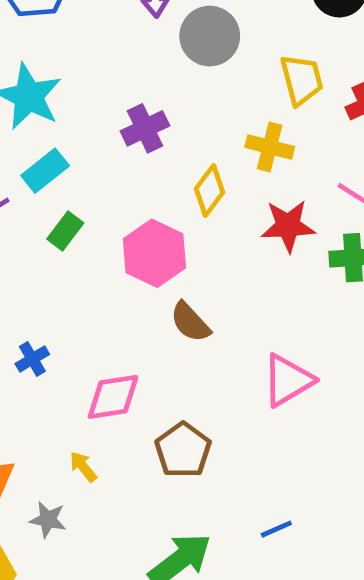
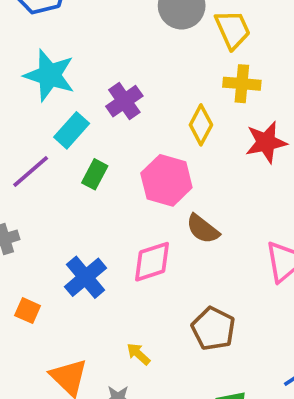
yellow trapezoid: (302, 80) -> (233, 30), moved
purple cross: (145, 128) -> (124, 101), moved
blue cross: (32, 359) -> (86, 277), size x1.6
pink diamond: (113, 397) -> (152, 262), moved

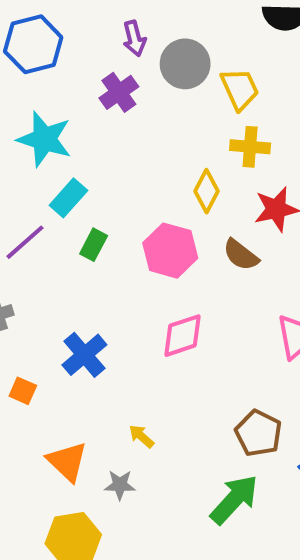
purple cross: (124, 101) -> (119, 92), moved
brown semicircle: (203, 229) -> (241, 255), moved
pink diamond: (152, 262) -> (183, 336), moved
brown pentagon: (213, 329) -> (258, 433), moved

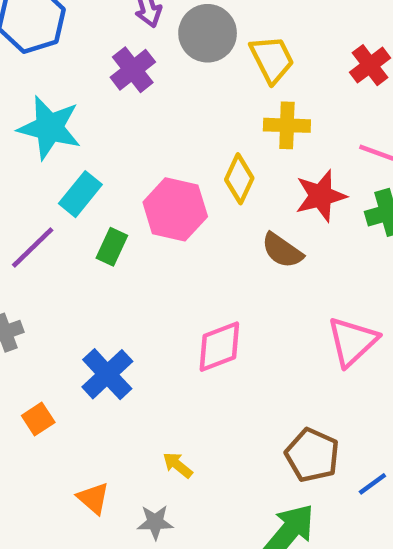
pink hexagon: (170, 251) -> (175, 209), moved
orange square: (23, 391) -> (38, 419), turned 36
orange triangle: (67, 462) -> (93, 498), size x0.7

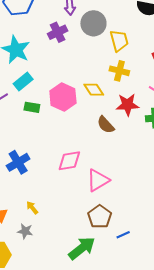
yellow diamond: (239, 179) -> (94, 90), turned -70
green rectangle: (112, 247) -> (32, 107), turned 63
pink triangle: (352, 341) -> (98, 180), moved
yellow arrow: (178, 465) -> (32, 208), moved

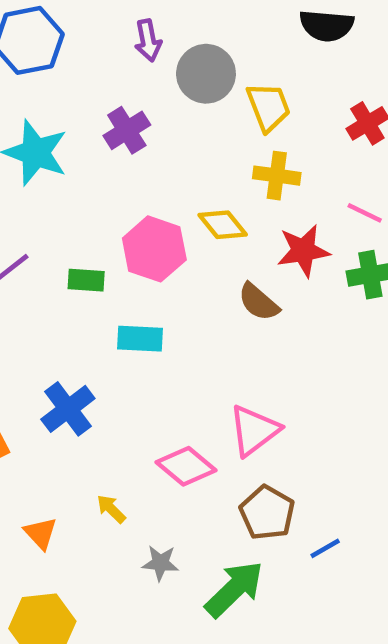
purple cross: (58, 32) -> (127, 130), moved
cyan rectangle: (23, 81) -> (140, 339), moved, turned 48
pink diamond: (69, 161) -> (186, 466), moved, turned 55
gray star: (25, 231) -> (160, 563), moved

